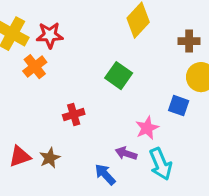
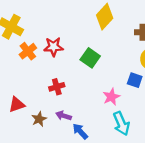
red star: (50, 35) -> (53, 47), moved
purple arrow: (126, 153) -> (63, 116), moved
red triangle: (20, 156) -> (17, 105), moved

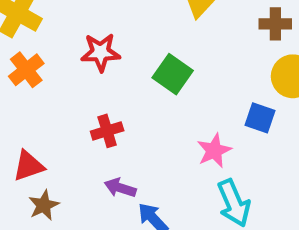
orange cross: (28, 51) -> (26, 70), moved
brown star: (39, 119) -> (44, 205), moved

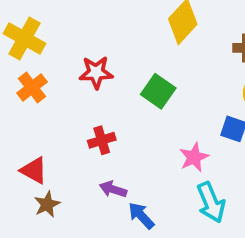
red triangle: (28, 166) -> (34, 170), turned 48

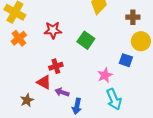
red triangle: (34, 170) -> (44, 82), moved
blue arrow: (141, 216) -> (77, 106), turned -126

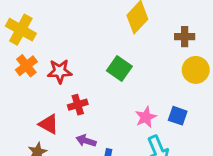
red star: (53, 30) -> (60, 71), moved
blue square: (126, 60) -> (178, 116), moved
red triangle: (44, 82) -> (49, 124), moved

